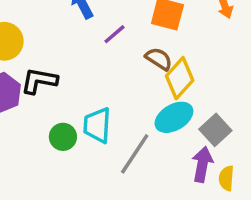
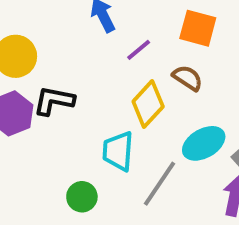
yellow diamond: (180, 78) -> (148, 104), moved
green circle: (63, 137) -> (82, 197), moved

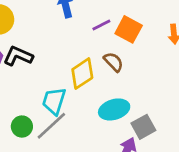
purple line: (139, 50) -> (101, 25), moved
gray line: (159, 184) -> (51, 126), moved

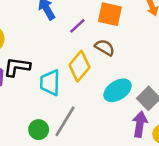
purple line: (101, 25) -> (77, 26), moved
cyan trapezoid: (54, 101) -> (50, 83), moved

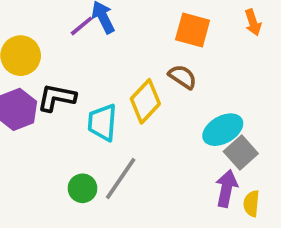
purple line: (77, 26) -> (82, 26), moved
cyan ellipse: (118, 90) -> (223, 130), moved

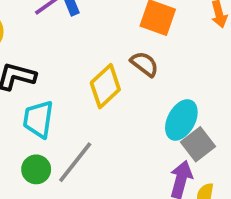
cyan trapezoid: (102, 122) -> (38, 119), moved
cyan ellipse: (223, 130) -> (181, 120), turned -36

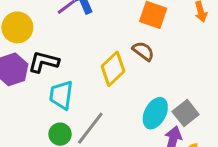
cyan ellipse: (181, 120) -> (155, 113), moved

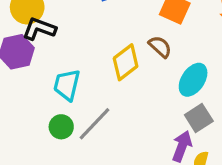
black L-shape: (44, 62) -> (39, 29), moved
cyan ellipse: (155, 113) -> (193, 80), moved

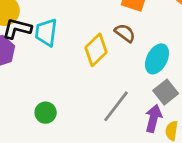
cyan trapezoid: (67, 85) -> (46, 32), moved
gray line: (95, 124) -> (116, 106), moved

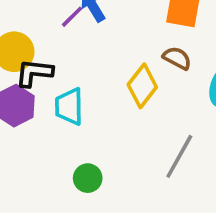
cyan trapezoid: (46, 32) -> (69, 107), moved

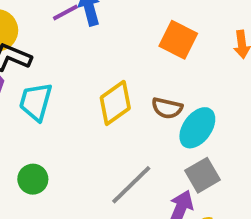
brown semicircle: (177, 58) -> (167, 108), moved, turned 148

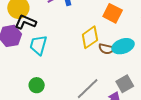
yellow diamond: (115, 103) -> (90, 37), moved
cyan ellipse: (197, 128) -> (123, 46), moved, turned 35

